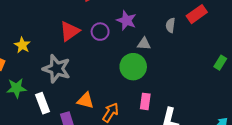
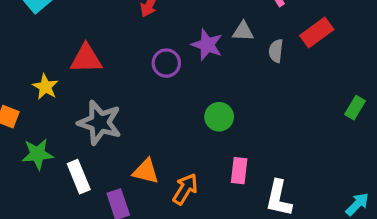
red triangle: (70, 31) -> (86, 59), moved, turned 35
gray triangle: (144, 44) -> (243, 31), moved
green circle: (133, 67) -> (219, 117), size x0.7

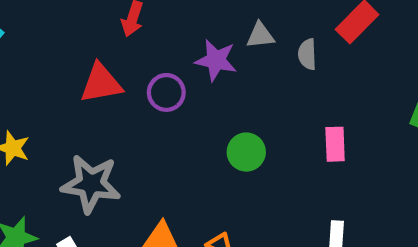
red triangle: (86, 59) -> (101, 83), moved
pink rectangle: (239, 171) -> (335, 144), moved

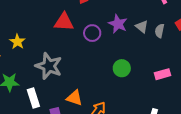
gray triangle: (260, 35) -> (142, 27), moved, turned 32
pink rectangle: (335, 144) -> (162, 74), turned 63

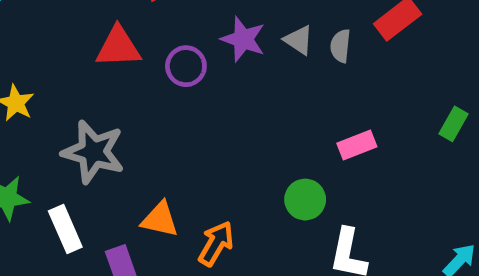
green circle: (122, 68) -> (305, 200), moved

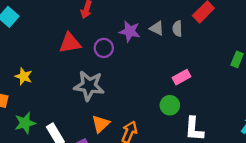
pink rectangle: (357, 145) -> (181, 77), moved
gray star: (93, 152) -> (89, 86), moved
orange triangle: (160, 220) -> (101, 124), turned -48

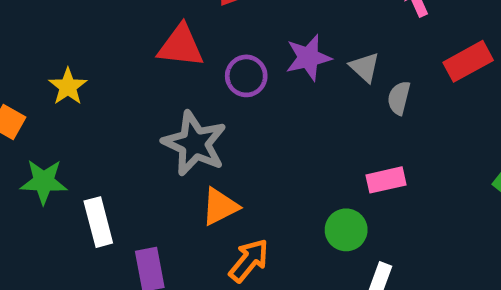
gray semicircle: (177, 29) -> (399, 98), moved
purple star: (130, 31) -> (308, 58), turned 30
orange triangle: (101, 124) -> (220, 207), moved

